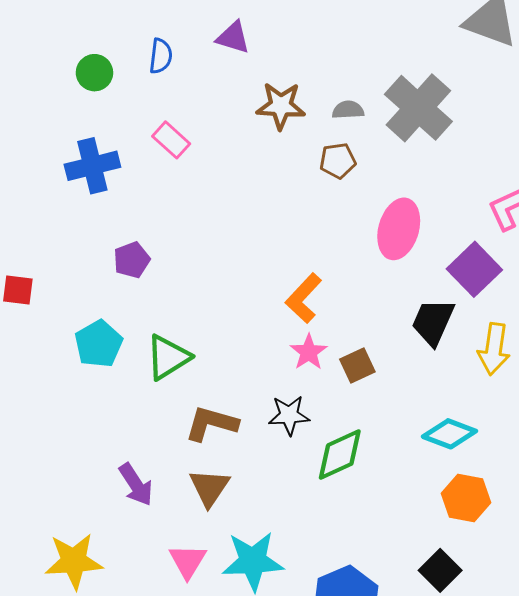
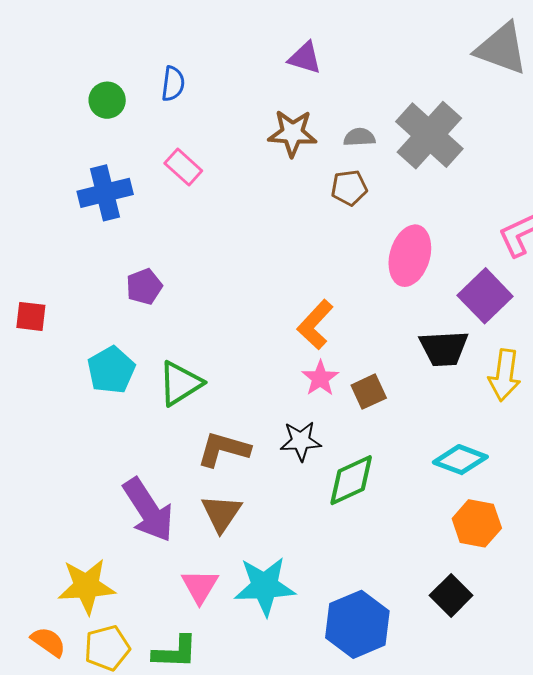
purple triangle: (233, 37) -> (305, 58), moved
black trapezoid: (433, 322) -> (444, 348), turned -117
purple arrow: (136, 485) -> (148, 510), size x1.5

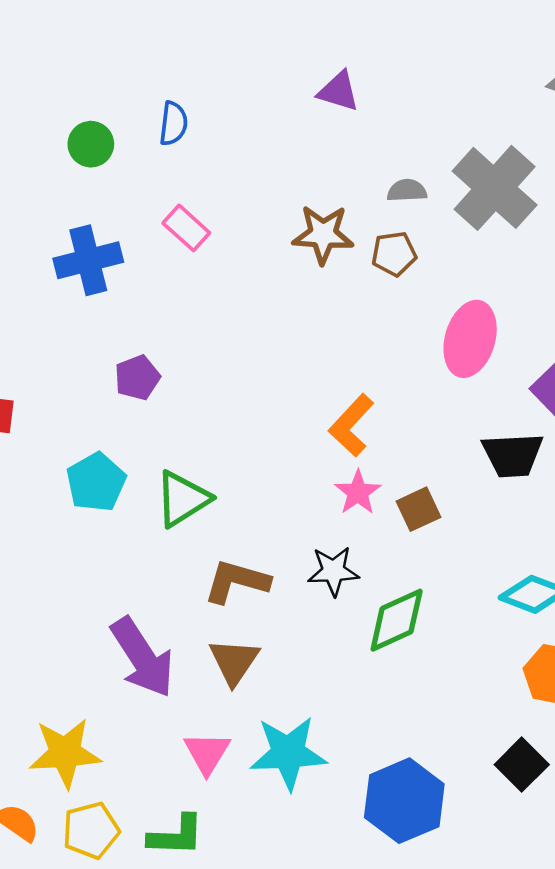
brown star: (292, 133) -> (323, 234), moved

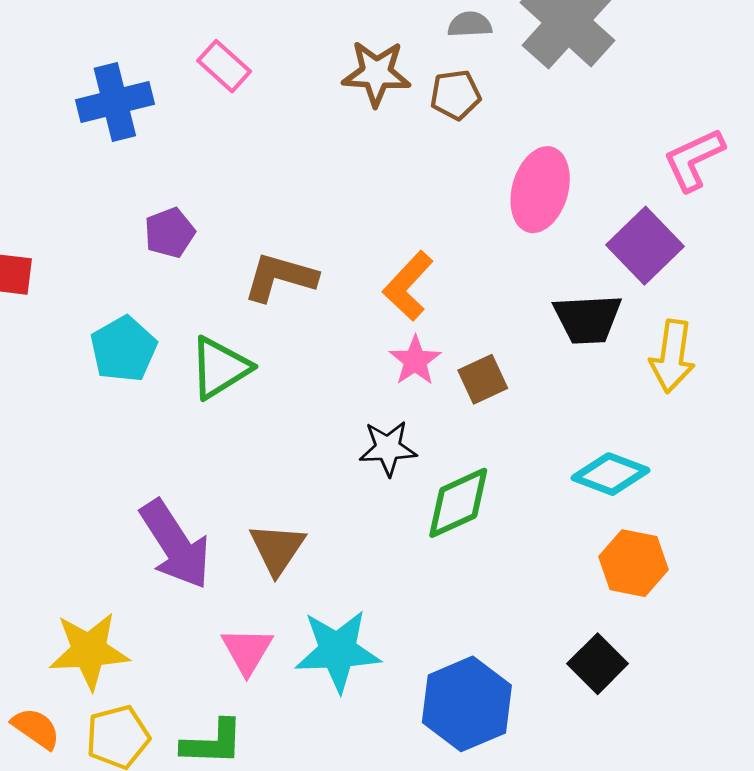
brown L-shape: (237, 581) -> (280, 277), moved

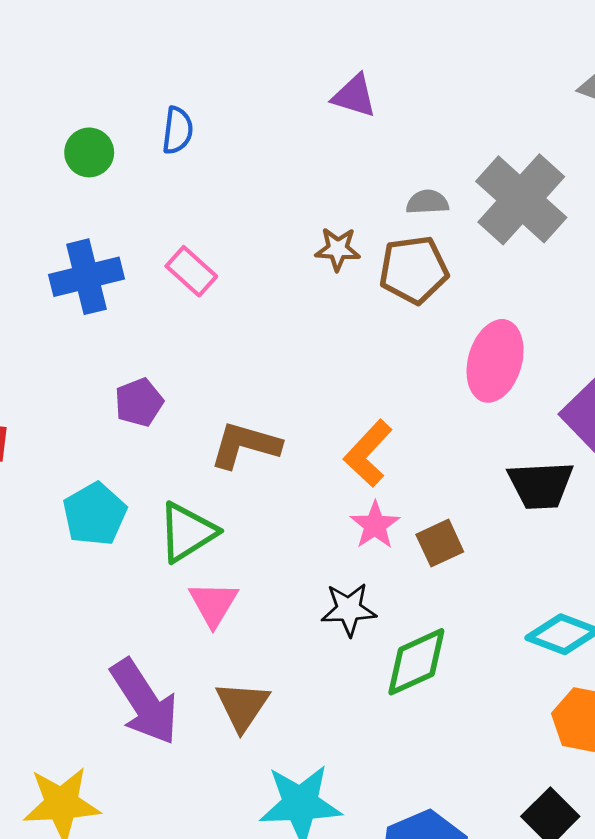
pink rectangle: (224, 66) -> (191, 271), moved
brown star: (376, 73) -> (338, 249), size x0.7
brown pentagon: (455, 95) -> (414, 270), size x1.4
pink triangle: (247, 651) -> (213, 604), moved

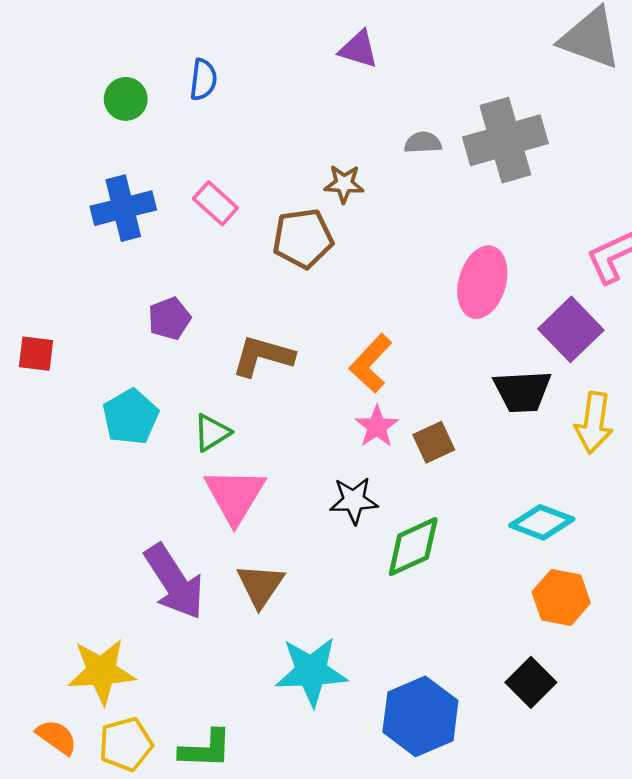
gray cross: (521, 199) -> (505, 140), turned 32
brown pentagon: (414, 270) -> (303, 238), moved
green triangle: (187, 532) -> (212, 433), size x0.7
pink triangle: (213, 604) -> (235, 496), size x1.4

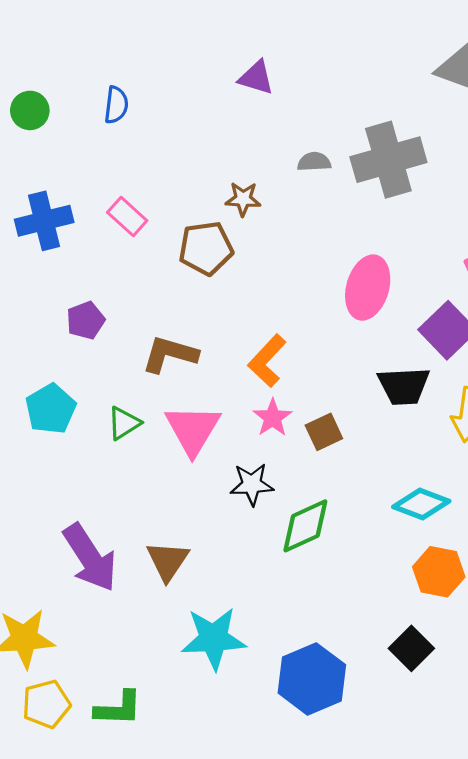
green circle: (126, 99) -> (30, 110), moved
pink triangle: (235, 496) -> (193, 430), moved

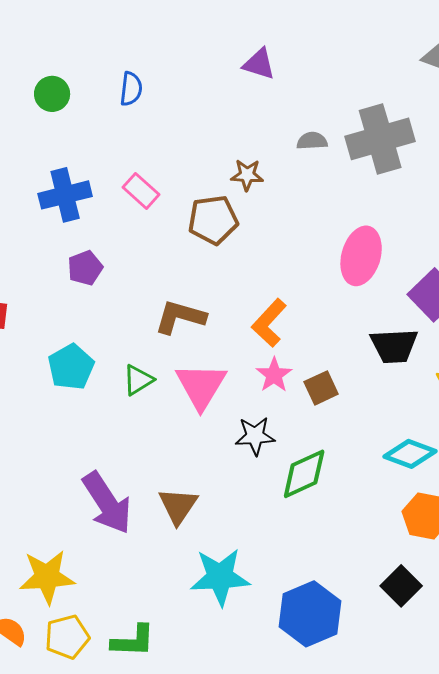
purple pentagon: (86, 320) -> (85, 268), moved

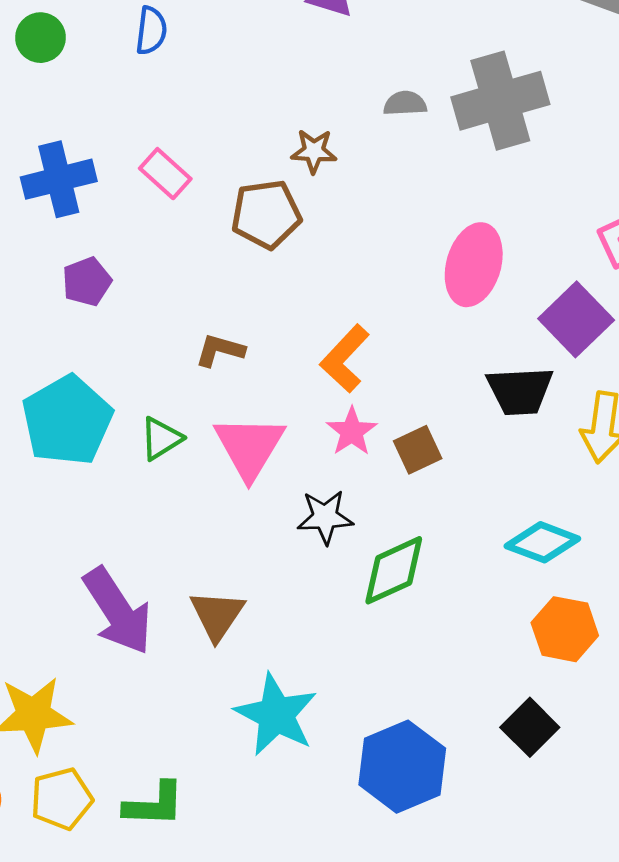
brown L-shape: (180, 317) -> (220, 350), size x0.7
cyan pentagon: (71, 367) -> (67, 420), size x1.4
cyan star: (220, 577) -> (276, 715), turned 30

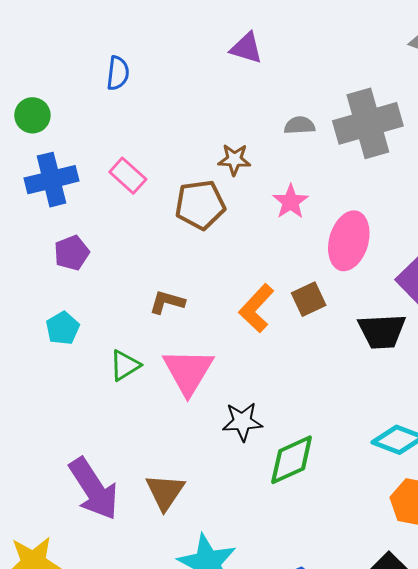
green circle: (41, 38) -> (32, 115), moved
cyan pentagon: (67, 420) -> (63, 328), moved, size x0.5
pink star: (352, 432) -> (291, 202), moved
brown square: (418, 450) -> (309, 299), moved

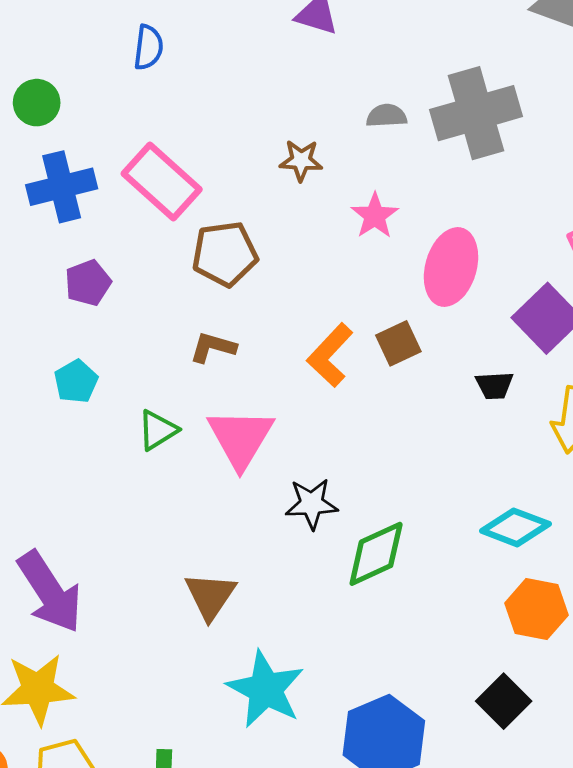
pink rectangle: (128, 176) -> (162, 182), size x1.6
brown pentagon: (200, 205) -> (225, 254), moved
black trapezoid: (382, 331) -> (494, 385), size x0.6
purple arrow: (94, 489) -> (50, 592), moved

